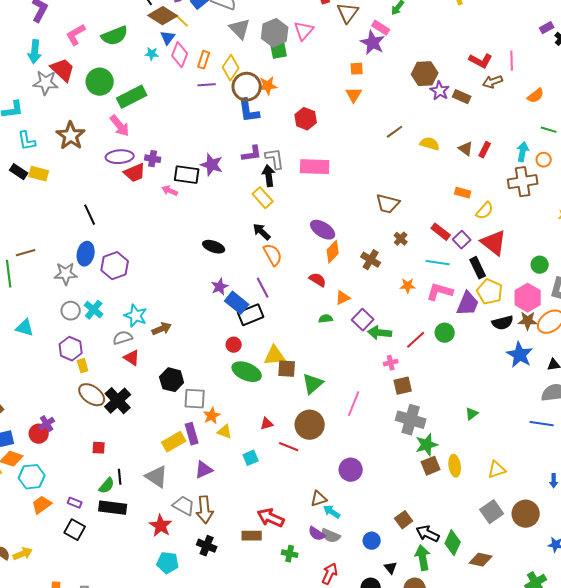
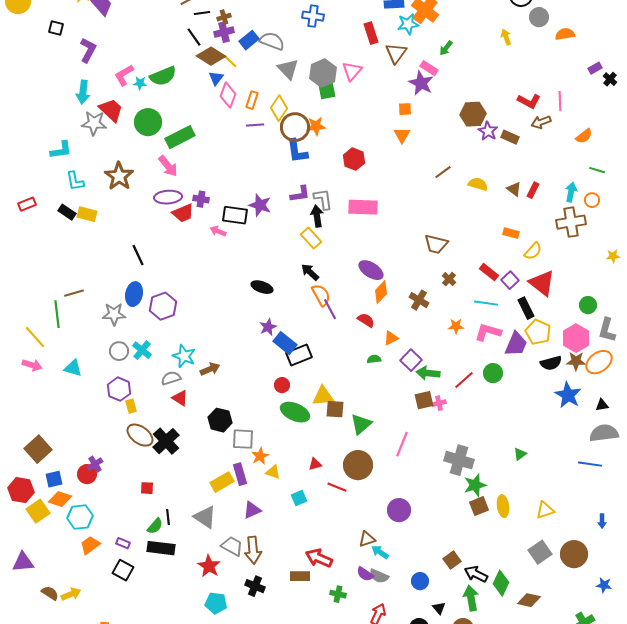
cyan star: (152, 54) -> (140, 83), moved
purple line: (263, 288) -> (330, 309), moved
brown square: (403, 386) -> (424, 400), moved

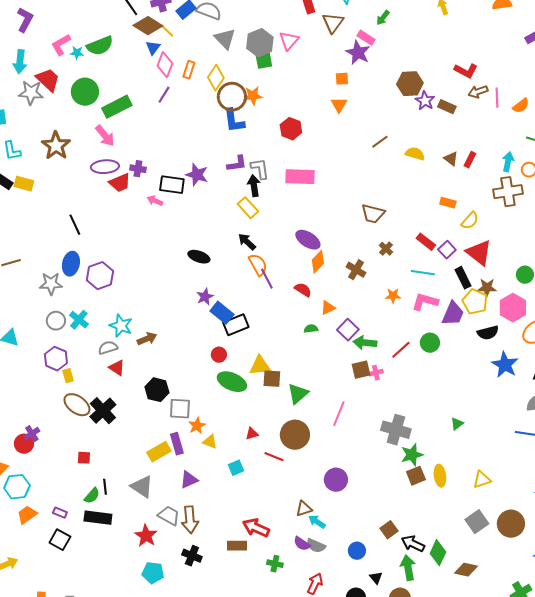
pink line: (560, 101) -> (497, 98), moved
purple line: (255, 125) -> (164, 95), moved, turned -54
brown star: (576, 361) -> (487, 288), moved

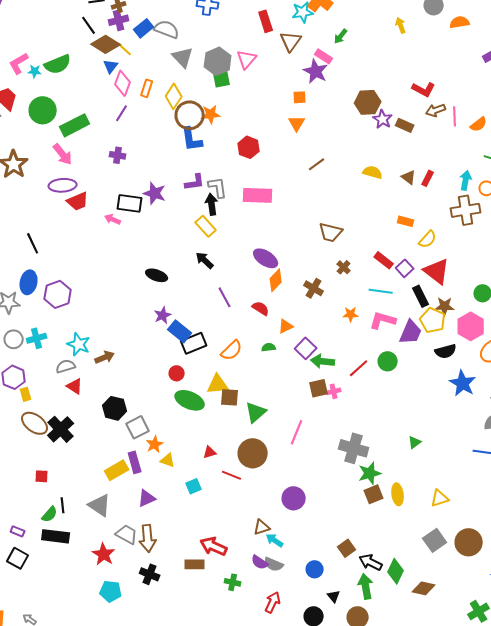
brown line: (380, 142) -> (317, 164), moved
purple cross: (138, 169) -> (118, 155), moved
orange semicircle: (258, 265) -> (232, 350), moved, turned 75
cyan cross: (79, 320) -> (37, 338), turned 36
gray square: (180, 409) -> (138, 427), turned -30

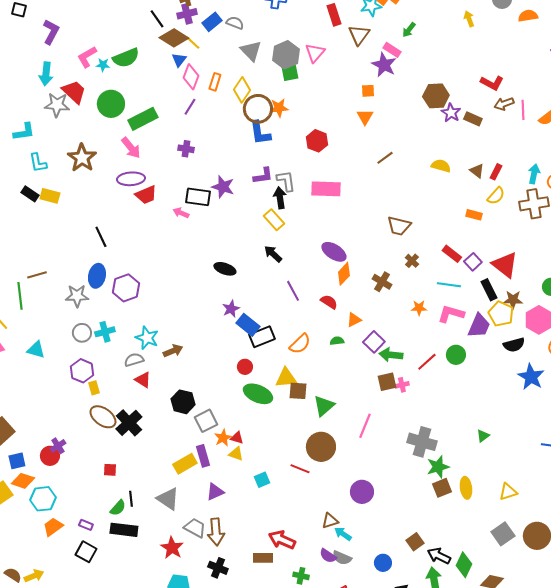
gray semicircle: (167, 29) -> (235, 23), size x0.7
yellow semicircle: (428, 239) -> (496, 196), moved
red triangle: (210, 452) -> (237, 438), moved, turned 32

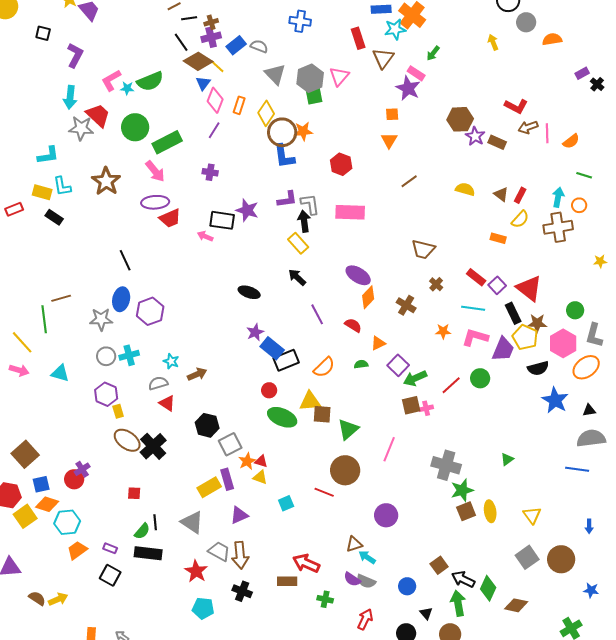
yellow rectangle: (50, 196) -> (42, 192), moved
cyan star: (147, 338) -> (171, 361), size x0.7
green arrow: (391, 355) -> (415, 378), turned -30
yellow triangle: (508, 492) -> (532, 515), turned -48

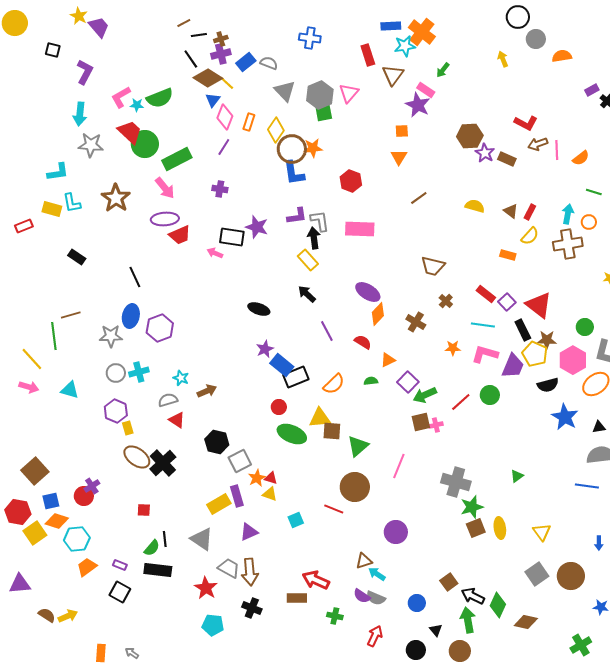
red trapezoid: (98, 115) -> (130, 132), moved
black rectangle: (54, 217) -> (77, 257), moved

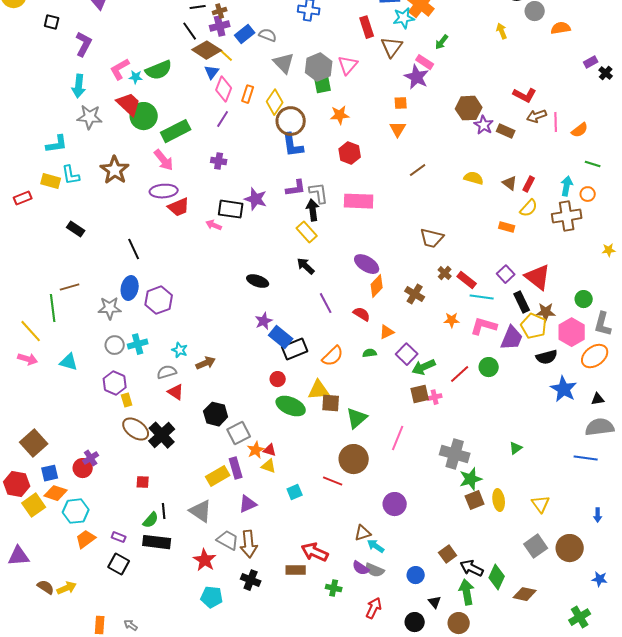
orange star: (313, 148) -> (340, 115), moved
red rectangle: (486, 294) -> (467, 280), moved

